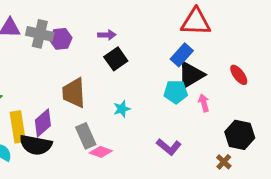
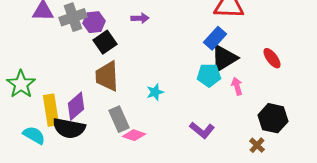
gray cross: (40, 34) -> (73, 17), turned -32
black square: (116, 59) -> (105, 42), moved

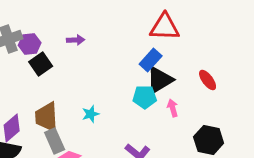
brown trapezoid: (107, 76) -> (47, 117), moved

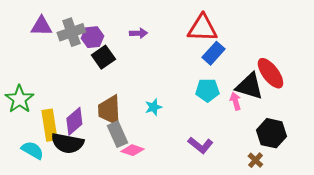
red triangle: (165, 27) -> (202, 28), moved
black triangle: (160, 80) -> (249, 86), moved, turned 48
red ellipse: (208, 80) -> (270, 73), size x1.5

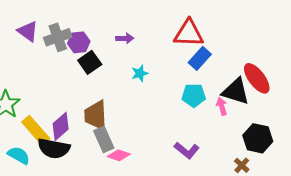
purple triangle: (41, 26) -> (28, 31), turned 35
cyan star: (153, 107) -> (140, 73), moved
yellow rectangle: (49, 125) -> (36, 130), turned -32

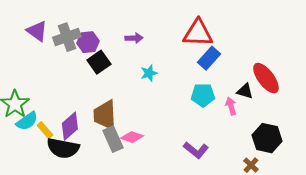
black triangle: (236, 91) -> (245, 91), size x0.6
yellow rectangle: (36, 130) -> (45, 130), size x0.6
cyan semicircle: (19, 155) -> (27, 121), moved, turned 115
pink diamond: (119, 155) -> (132, 137), moved

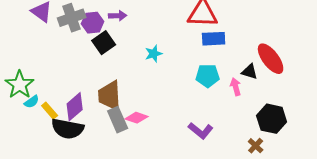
purple arrow: (134, 38) -> (118, 16), moved
blue rectangle: (209, 58) -> (214, 39), turned 45
cyan semicircle: (27, 121) -> (32, 102), size x0.7

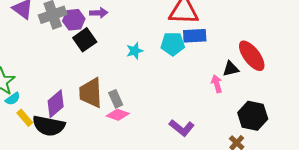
black triangle: (250, 72) -> (231, 69), turned -30
cyan pentagon: (208, 76) -> (173, 44), moved
yellow rectangle: (50, 111) -> (25, 118), moved
gray rectangle: (118, 120) -> (116, 99), moved, size x0.7

